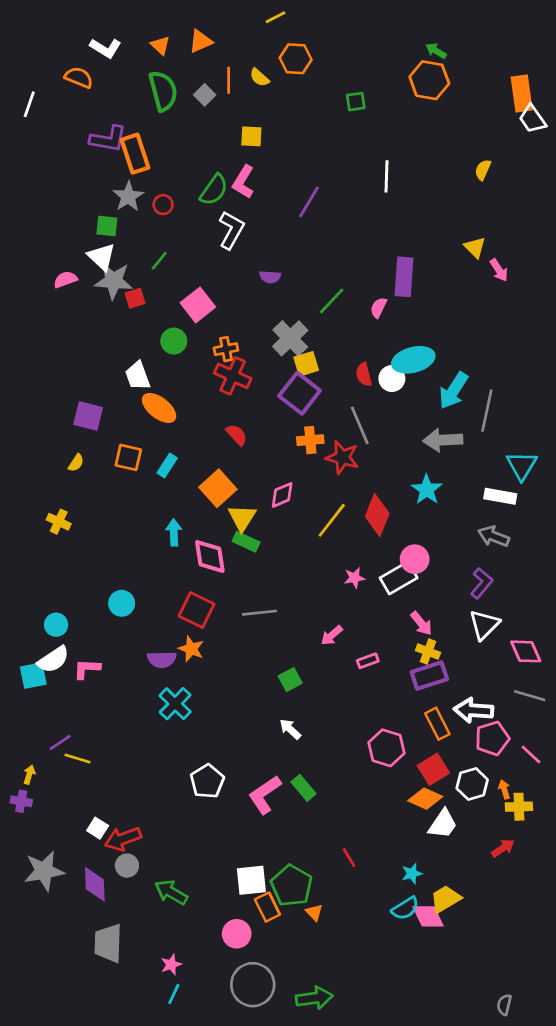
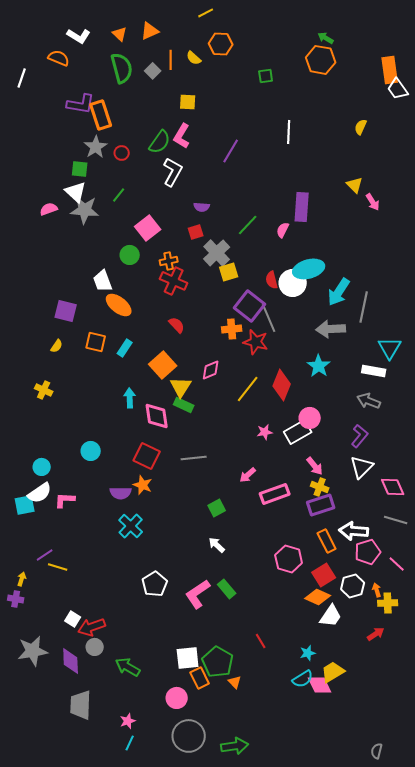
red square: (135, 298) -> (196, 232), moved
white circle: (392, 379) -> (293, 283), size x1.4
purple square: (300, 393) -> (250, 306), moved
pink rectangle: (368, 661) -> (275, 494), size x1.8

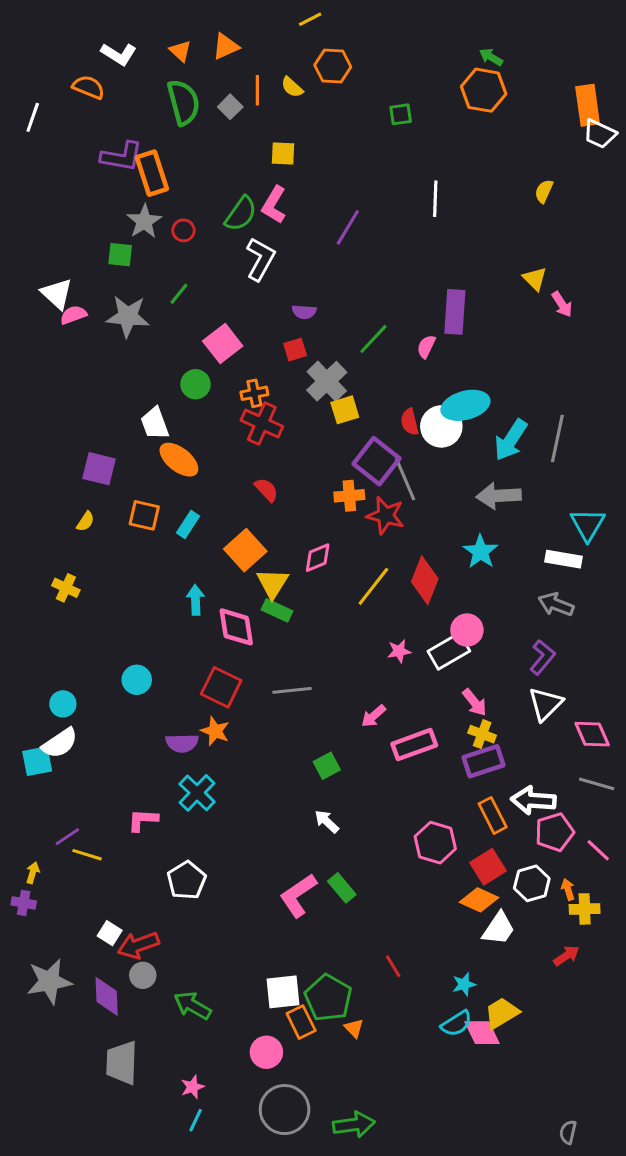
white trapezoid: (398, 89) -> (600, 134), turned -30
white triangle: (76, 192) -> (57, 294), moved
gray line: (364, 307) -> (557, 439), moved
pink L-shape: (65, 500) -> (143, 820), moved
white pentagon: (155, 584) -> (187, 880), moved

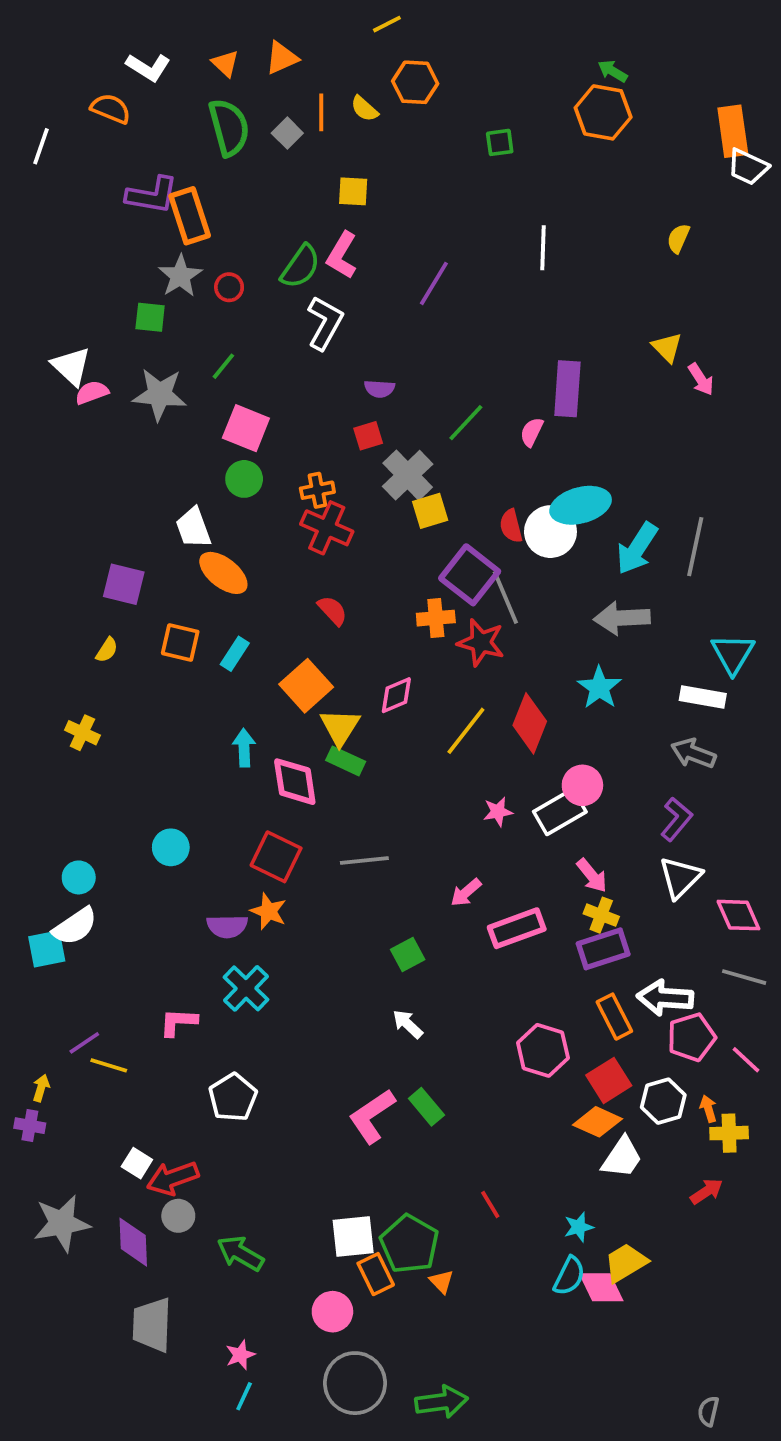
pink square: (223, 344) -> (246, 428), moved, turned -30
cyan semicircle: (456, 1024) -> (569, 1276), turned -32

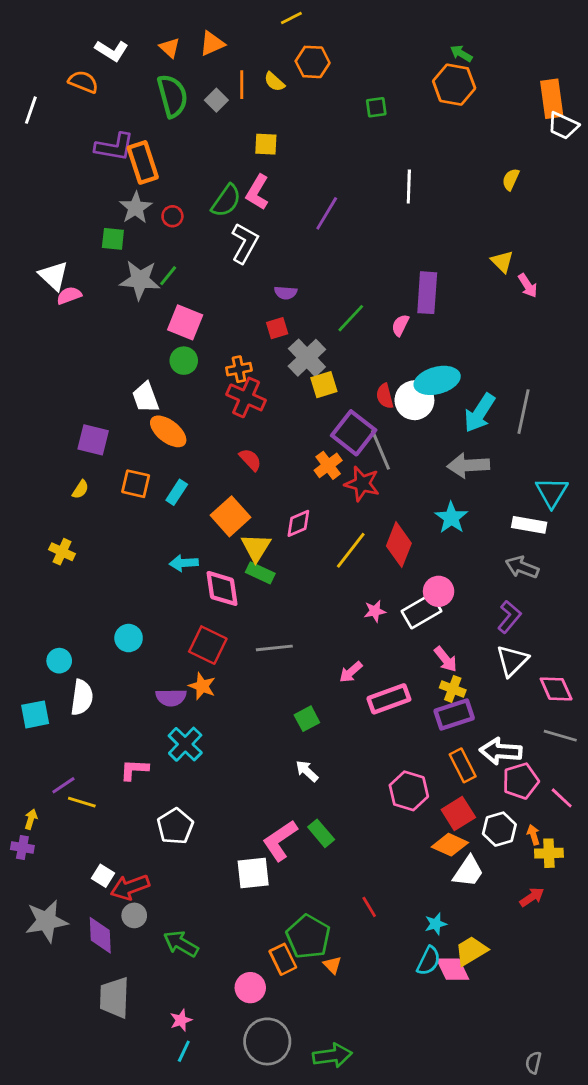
gray star: (160, 394) -> (140, 280), moved
orange cross: (436, 618) -> (328, 465), turned -32
cyan arrow: (244, 748) -> (184, 563), turned -92
white semicircle: (75, 926) -> (82, 697), moved, turned -48
white square: (353, 1236) -> (253, 873), moved

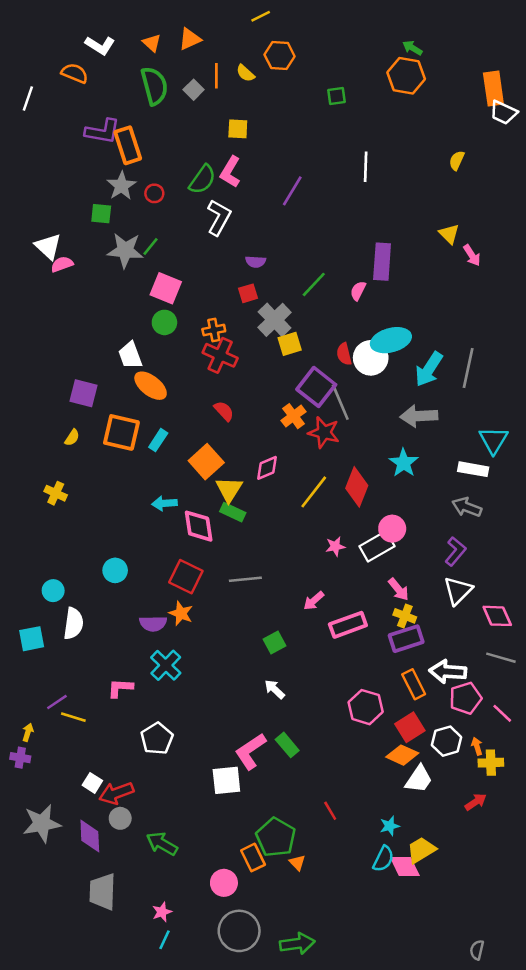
orange square: (136, 484) -> (121, 432), size x1.4

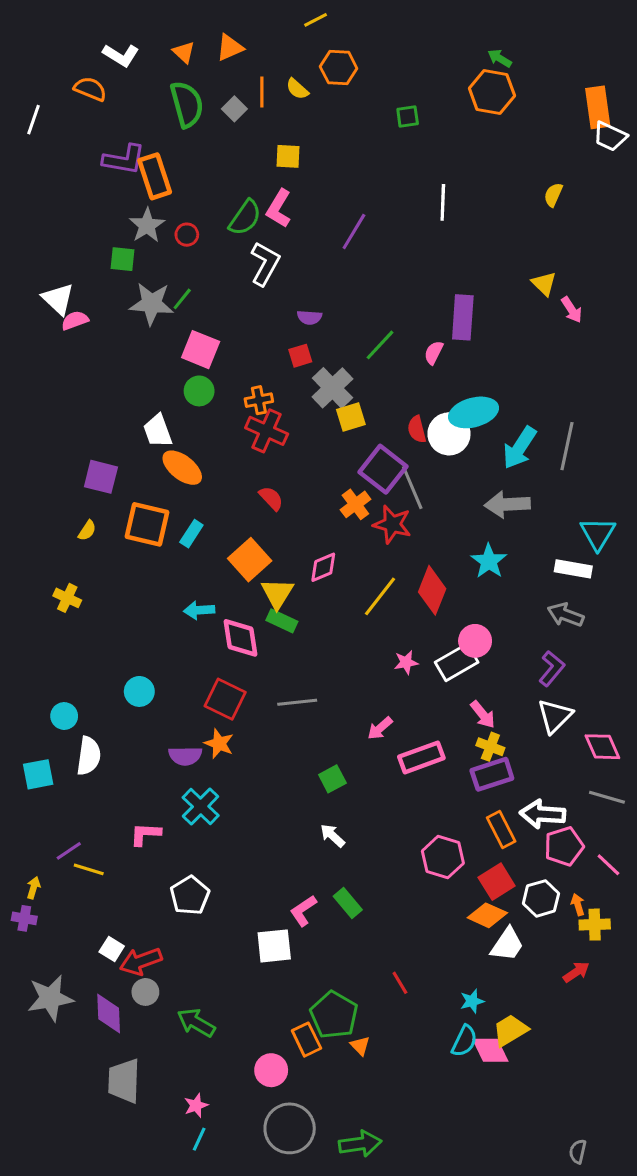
pink L-shape: (250, 751) -> (303, 911), size x0.7

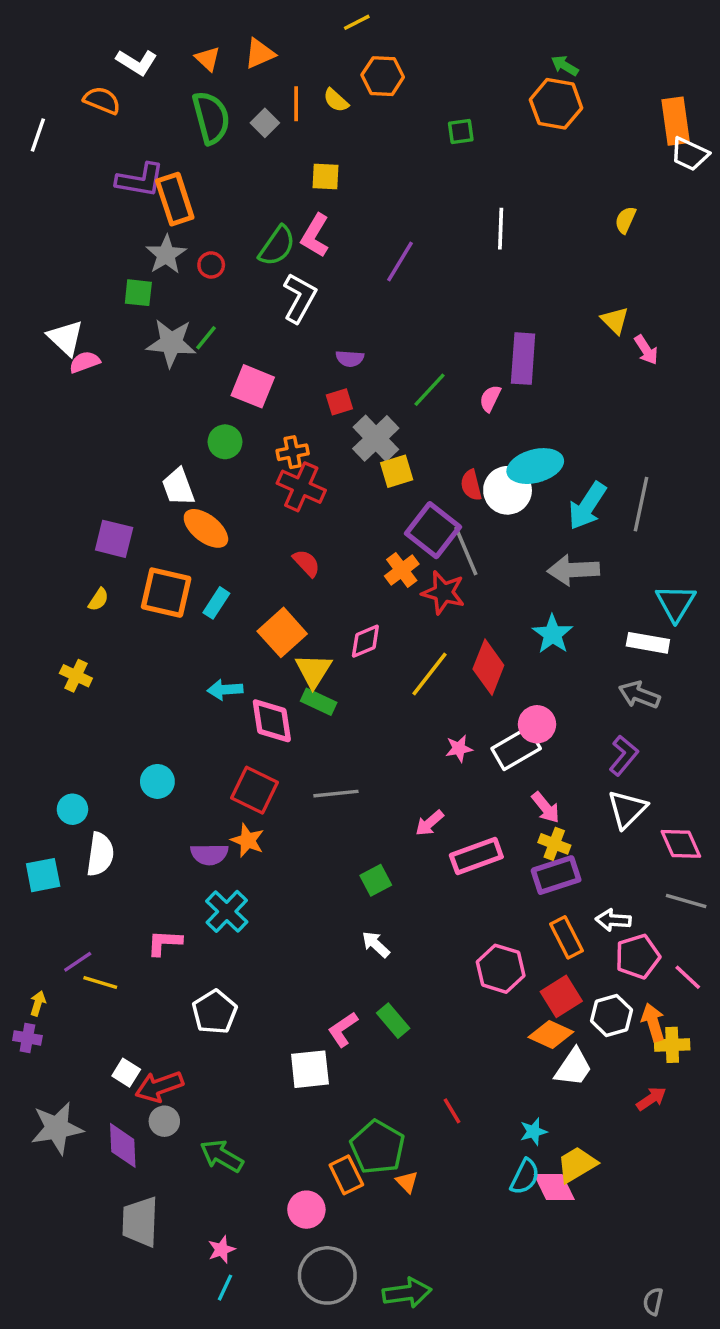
pink square: (201, 350) -> (253, 386), moved
white arrow: (543, 814) -> (613, 920), size x0.7
orange arrow: (578, 905) -> (653, 1022), size x1.5

